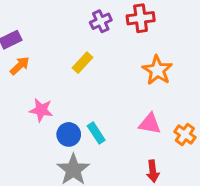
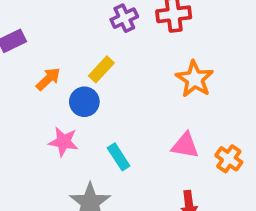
orange arrow: (20, 66) -> (48, 79), moved
pink star: (41, 110) -> (63, 142), moved
blue circle: (69, 134) -> (84, 102), moved

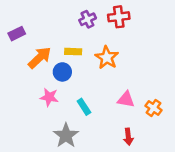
yellow rectangle: (101, 69) -> (73, 52), turned 49
orange arrow: (48, 79) -> (40, 58), size x1.5
orange star: (195, 79) -> (107, 58), moved

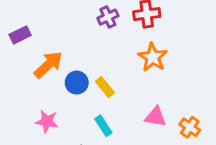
yellow rectangle: (73, 52) -> (105, 87), moved, turned 49
orange star: (107, 58) -> (153, 57), moved
pink star: (49, 97) -> (47, 121), moved

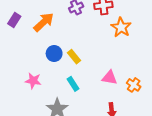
purple rectangle: (20, 35) -> (14, 20), turned -32
orange star: (153, 57) -> (121, 27), moved
orange arrow: (48, 65) -> (44, 22), moved

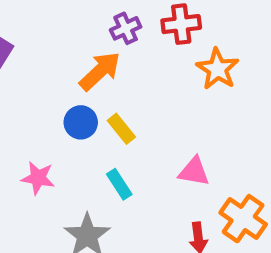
orange arrow: (44, 22) -> (100, 71), moved
orange cross: (134, 85) -> (243, 219), moved, size x1.5

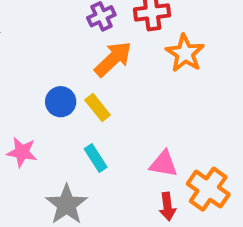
orange arrow: (100, 71) -> (113, 59), moved
pink triangle: (194, 172) -> (164, 164), moved

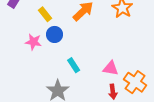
yellow rectangle: (98, 108) -> (45, 14), moved
pink star: (22, 152) -> (33, 42), moved

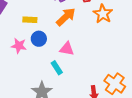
yellow rectangle: (45, 14) -> (30, 20), turned -48
pink triangle: (111, 68) -> (67, 49), moved

